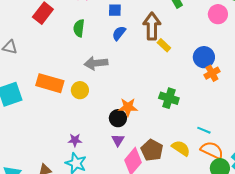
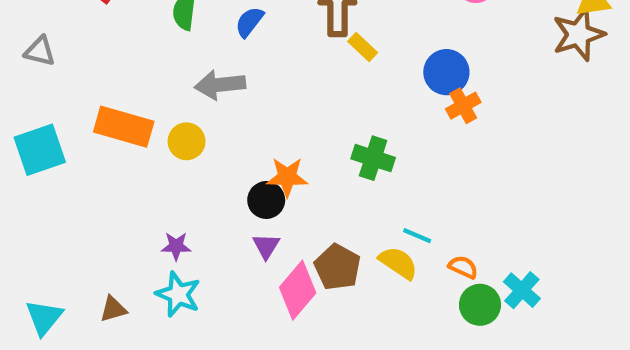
blue semicircle: (119, 33) -> (249, 22), moved
cyan line: (204, 130) -> (417, 236), moved
orange semicircle: (212, 150) -> (463, 267), size x0.6

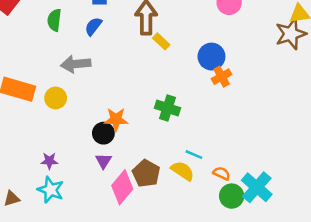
cyan cross: (522, 290) -> (257, 187), size x1.4

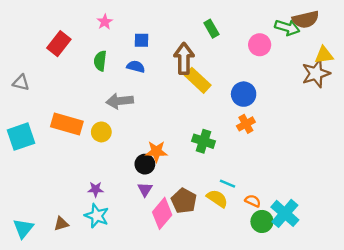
blue semicircle: (93, 26) -> (136, 67), turned 66
yellow rectangle: (161, 41) -> (198, 80), size x1.6
orange cross: (222, 77) -> (246, 124), moved

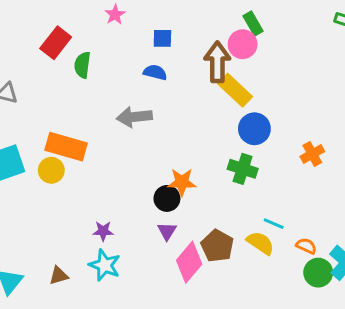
pink circle: (260, 45) -> (243, 44), moved
green semicircle: (100, 61) -> (82, 65), moved
blue circle: (244, 94) -> (254, 129), moved
orange cross: (246, 124) -> (312, 154), moved
yellow circle: (101, 132) -> (51, 170), moved

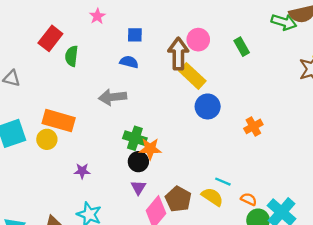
green rectangle: (253, 23) -> (242, 47), moved
green cross: (243, 169) -> (135, 138), moved
purple star: (103, 231) -> (82, 171), moved

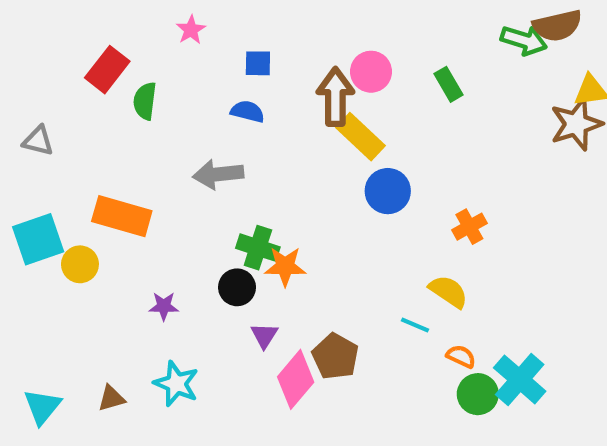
yellow circle: (47, 139) -> (80, 264), moved
black circle: (138, 162) -> (237, 287), moved
yellow semicircle: (212, 197) -> (448, 292), moved

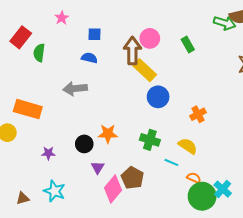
green cross: (258, 248) -> (150, 140), moved
cyan cross: (520, 379) -> (223, 189), size x0.7
green circle: (478, 394) -> (202, 196), size x1.4

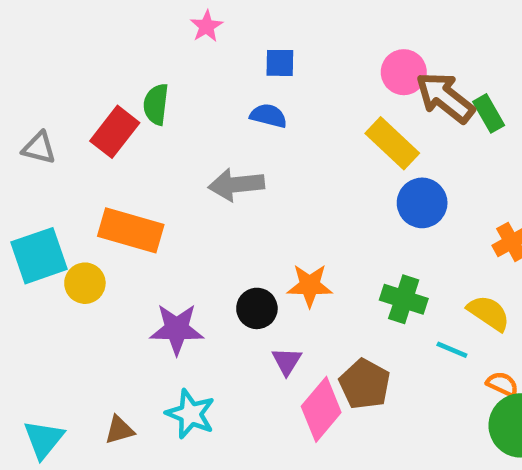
red rectangle: (21, 37) -> (115, 132), moved
green rectangle: (188, 45) -> (489, 113), moved
brown arrow: (132, 51) -> (445, 97), moved, turned -52
purple star: (48, 153) -> (177, 329), size x1.6

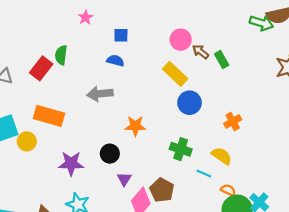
brown arrow: (445, 97) -> (201, 52), size x0.6
orange star: (310, 285) -> (135, 126), moved

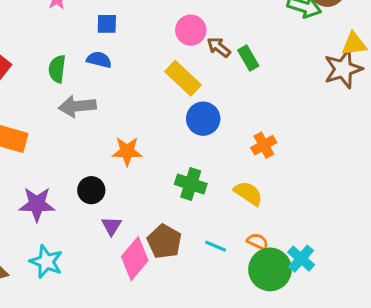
green semicircle: (61, 55) -> (57, 69), moved
cyan line: (204, 174) -> (216, 246), moved

